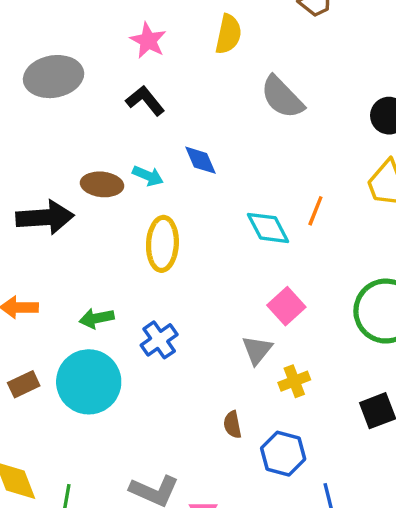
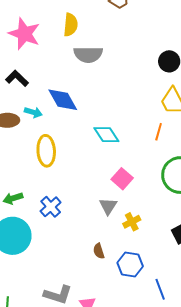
pink star: (148, 41) -> (24, 34), size x1.5
gray semicircle: (282, 97) -> (88, 54), moved, turned -40
black L-shape: (145, 101) -> (17, 78), moved
blue diamond: (200, 160) -> (63, 100), size x1.5
orange line: (315, 211) -> (159, 132), moved

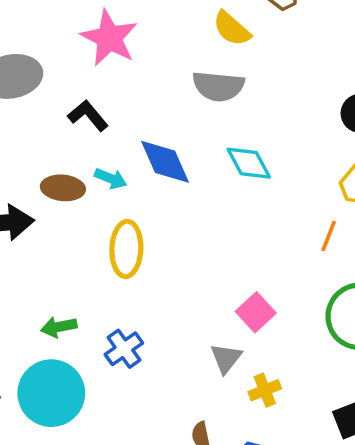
yellow semicircle: (71, 25) -> (232, 29), moved, turned 120
cyan diamond: (106, 135) -> (249, 163), moved

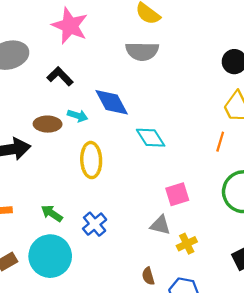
cyan diamond: (249, 163) -> (151, 138), moved
pink square: (256, 312) -> (177, 194), turned 30
green arrow: (59, 327) -> (52, 213), turned 50
gray triangle: (226, 358) -> (160, 225), turned -50

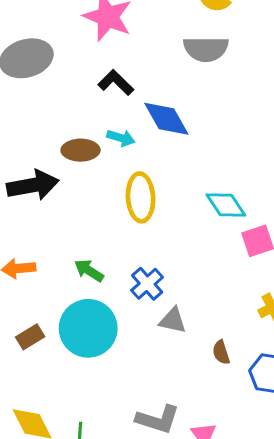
black L-shape: (60, 76) -> (116, 83), moved
cyan diamond: (151, 138) -> (226, 205), moved
gray triangle: (160, 225) -> (173, 321), moved

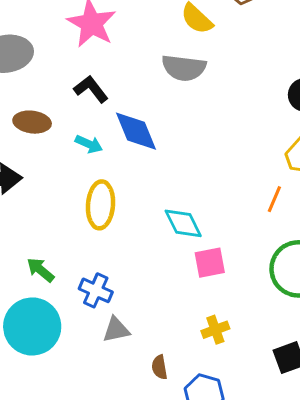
brown ellipse: (81, 150) -> (32, 122), moved
blue cross: (147, 284) -> (96, 290), turned -32
gray triangle: (173, 321) -> (116, 330), turned -32

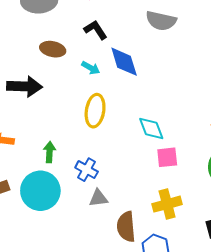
green arrow: (40, 270) -> (50, 152), turned 48
yellow cross: (215, 330) -> (167, 204), size x1.5
brown semicircle: (160, 367) -> (126, 227), size x1.8

